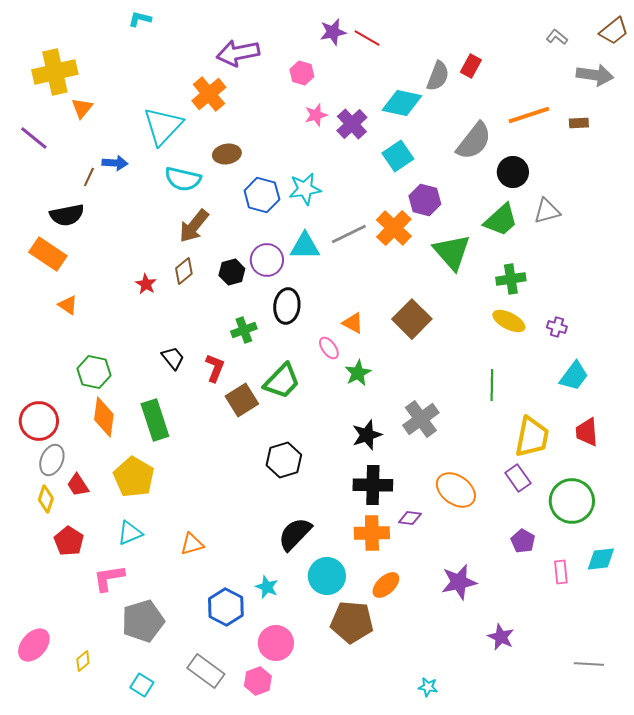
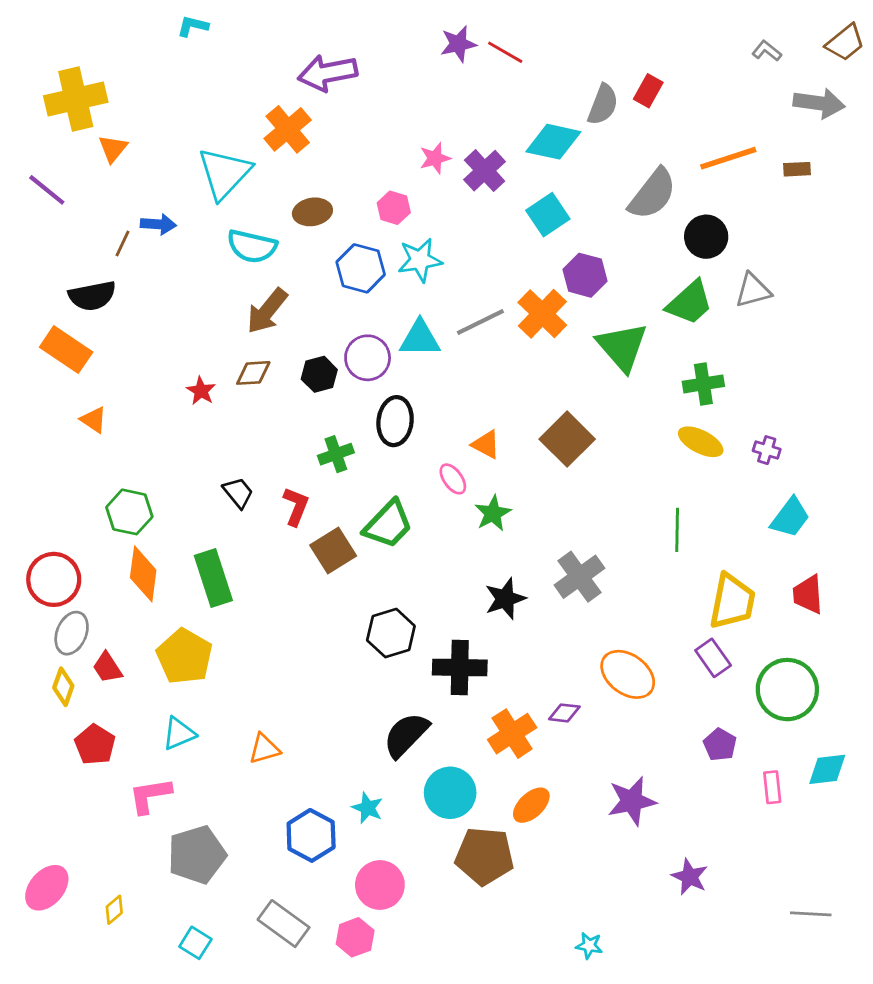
pink hexagon: (302, 73) -> (394, 208), moved
brown diamond: (184, 271) -> (253, 373), turned 36
black cross: (373, 485) -> (460, 668), moved
orange cross: (372, 533) -> (512, 734), turned -32

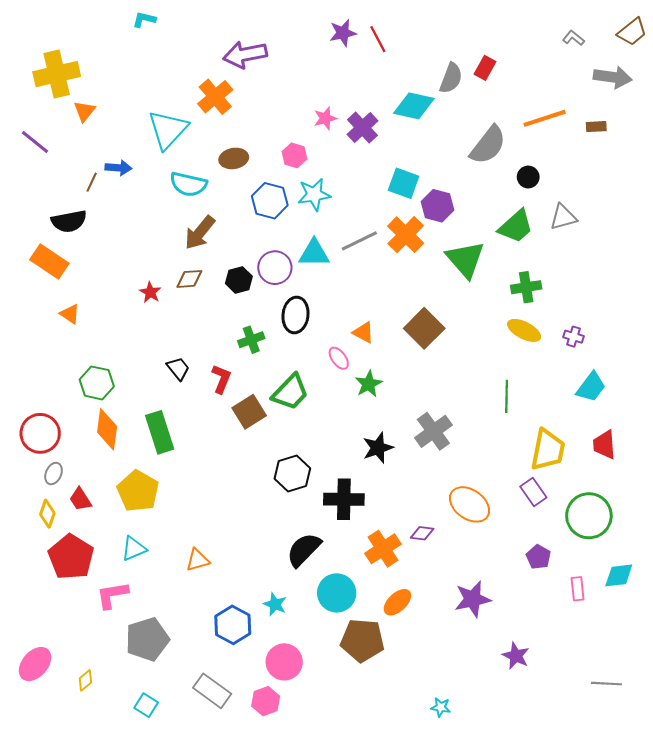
red line: (505, 52) -> (378, 39), turned 32
cyan square: (548, 215) -> (404, 183), moved, turned -36
black circle: (706, 237) -> (528, 177), size x0.7
gray ellipse: (72, 633) -> (54, 474), size x0.7
red pentagon: (95, 745) -> (71, 557), size x1.5

